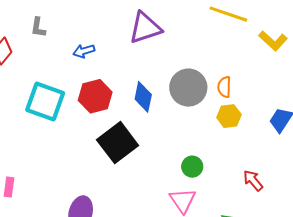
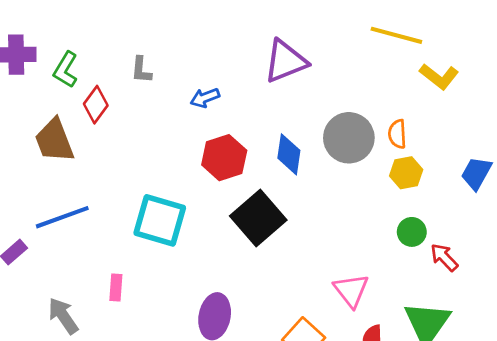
yellow L-shape: (273, 41) -> (439, 76), moved
cyan square: (45, 102) -> (160, 220), moved
green circle: (192, 167) -> (412, 232), moved

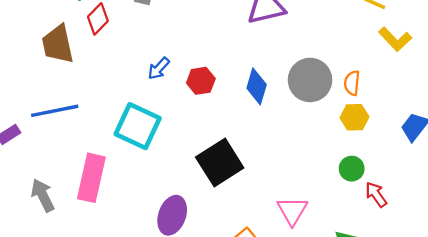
blue arrow: (205, 98) -> (159, 68), moved, turned -35
red hexagon: (224, 158) -> (201, 81), size x0.7
black square: (258, 218) -> (220, 162), moved
pink rectangle: (116, 287) -> (91, 178), size x2.0

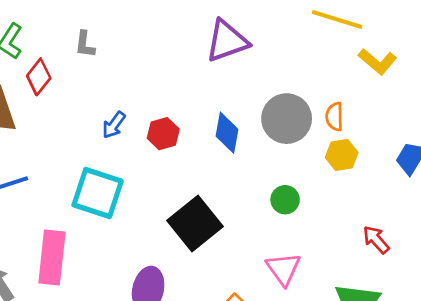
green circle: (352, 169) -> (285, 200), moved

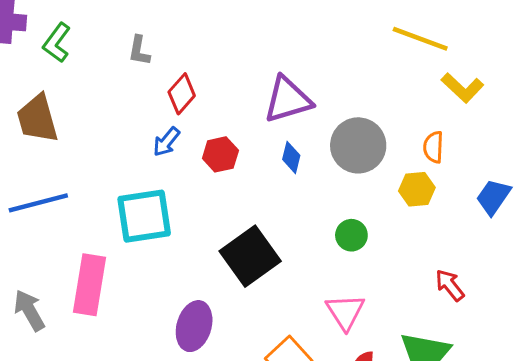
purple triangle: (227, 41) -> (288, 100), moved
red diamond: (39, 77) -> (182, 94), moved
orange semicircle: (334, 117) -> (433, 147), moved
blue diamond: (227, 133) -> (291, 157), size x0.7
cyan square: (98, 193) -> (144, 216), turned -30

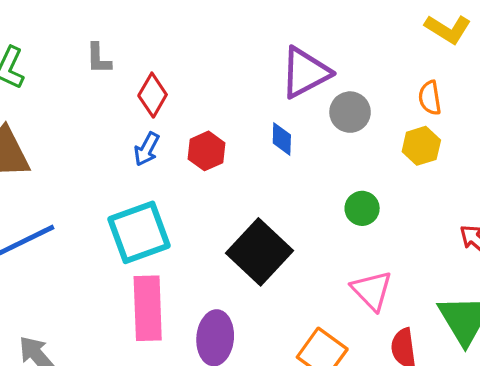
purple triangle: (288, 100) -> (305, 73), moved
gray circle: (358, 145) -> (350, 112), size x0.7
pink rectangle: (90, 285) -> (148, 308), moved

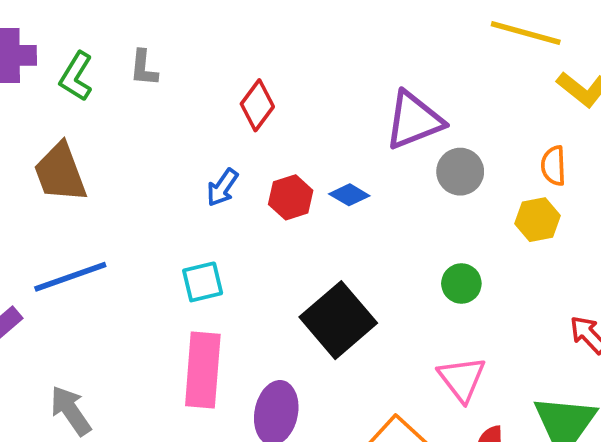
gray L-shape: (99, 59) -> (144, 68), moved
red diamond: (153, 95) -> (257, 105), moved
blue diamond: (282, 139) -> (349, 195), moved, turned -68
cyan square: (139, 232) -> (203, 282), size x0.6

